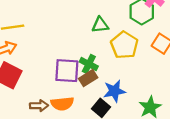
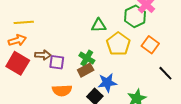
purple square: (67, 71) -> (57, 62), moved, size x0.7
brown arrow: (39, 106) -> (43, 55), moved

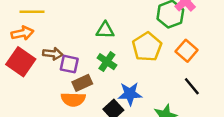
green triangle: (99, 25) -> (105, 30), moved
brown rectangle: (86, 70) -> (82, 83), moved
black line: (165, 73) -> (192, 86), moved

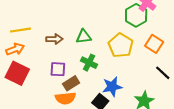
brown arrow: (53, 54) -> (54, 39), moved

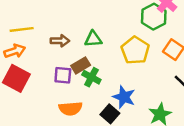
green cross: (89, 63) -> (91, 77), moved
brown rectangle: (71, 83) -> (81, 65), moved
blue star: (112, 87) -> (124, 97), turned 30

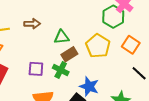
brown arrow: (60, 41) -> (32, 24), moved
brown rectangle: (81, 65) -> (69, 54), moved

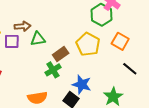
green triangle: (62, 37) -> (38, 39), moved
purple square: (36, 69) -> (12, 41), moved
green cross: (61, 70) -> (53, 70), turned 35

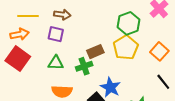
green hexagon: (101, 15) -> (128, 23), moved
green triangle: (38, 39) -> (56, 63), moved
purple square: (12, 41) -> (56, 34), moved

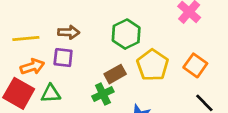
green hexagon: (128, 23) -> (126, 34), moved
orange arrow: (20, 34) -> (32, 67), moved
green triangle: (56, 63) -> (51, 94), moved

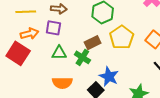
green triangle: (51, 94) -> (59, 53), moved
green cross: (103, 94) -> (82, 57), turned -35

